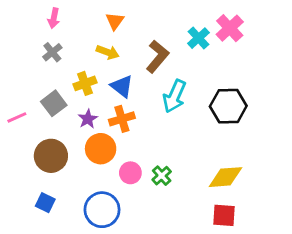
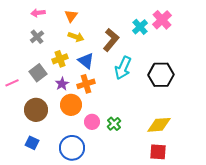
pink arrow: (54, 18) -> (38, 13), turned 72
orange triangle: (115, 21) -> (71, 16), moved

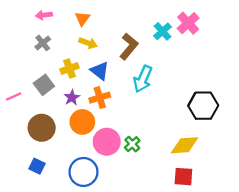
black hexagon: (161, 75) -> (203, 106), moved
pink circle: (92, 122) -> (107, 142), size x1.5

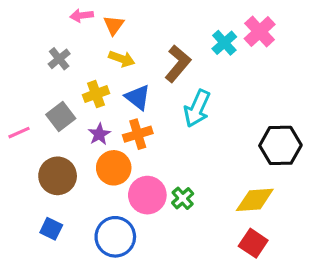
pink arrow: (44, 15) -> (82, 15), moved
red square: (183, 177) -> (253, 243), turned 30

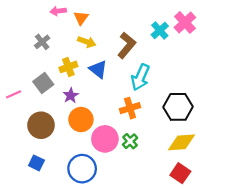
orange cross: (138, 134) -> (130, 108), moved
black hexagon: (280, 145) -> (178, 107), moved

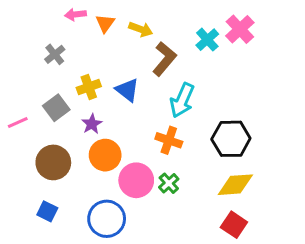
yellow arrow: (87, 42) -> (141, 29), moved
orange cross: (130, 108) -> (169, 140), turned 36

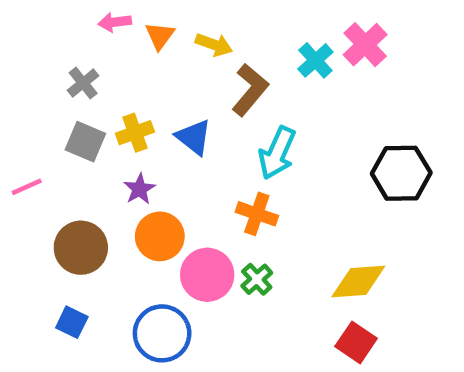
gray square: (56, 108) -> (85, 142), moved, turned -30
black hexagon: (231, 139) -> (401, 173), moved

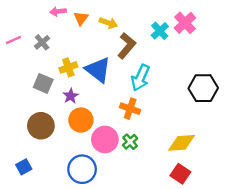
blue triangle: (194, 137) -> (98, 70), size x1.4
gray square: (85, 142) -> (43, 83), moved
pink line: (27, 187) -> (13, 40), moved
blue square: (72, 322) -> (24, 167), moved, turned 35

